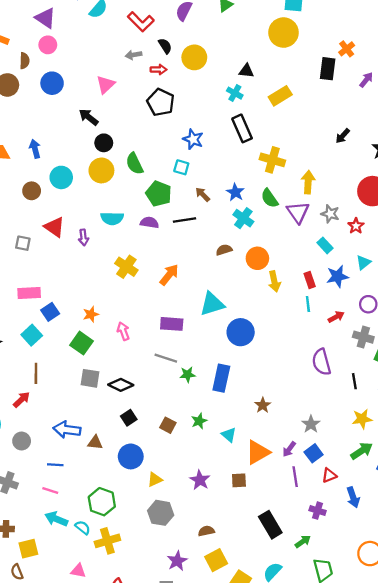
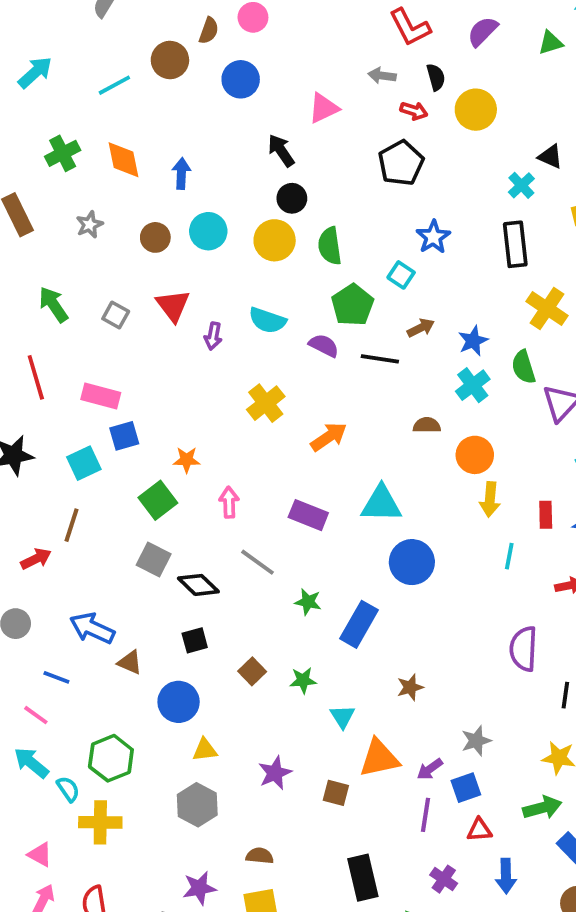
brown arrow: (203, 194) -> (421, 328), turned 91
cyan line: (308, 304) -> (509, 556), moved
gray line: (166, 358) -> (257, 562), moved

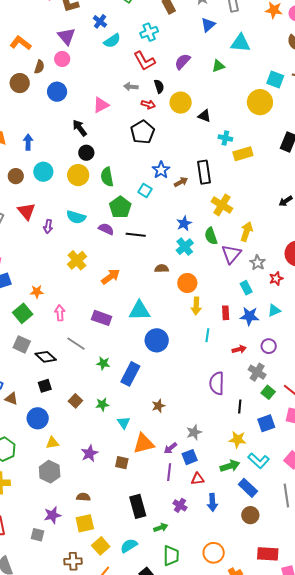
black triangle: (550, 156) -> (204, 116), moved
cyan cross: (521, 185) -> (225, 138), moved, turned -32
brown arrow: (421, 328) -> (181, 182), moved

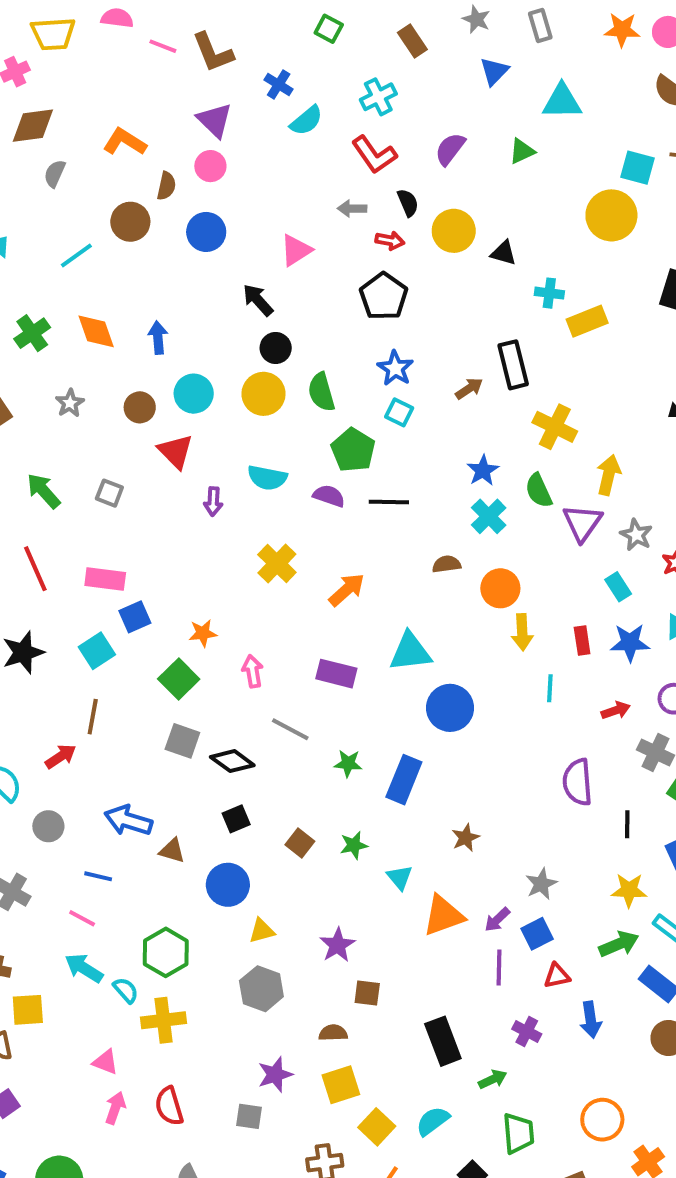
blue star: (161, 170) -> (395, 368), moved
red triangle: (26, 211) -> (175, 451), moved
brown square: (122, 463) -> (367, 993), moved

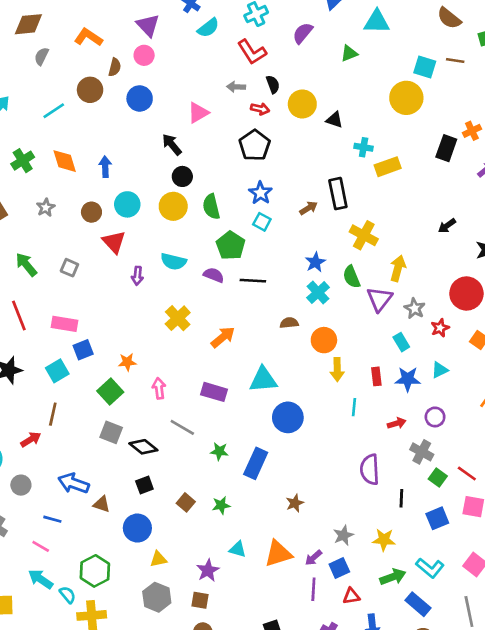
purple semicircle: (450, 149) -> (303, 33), moved
cyan triangle: (400, 877) -> (238, 549), moved, turned -36
yellow star: (629, 890) -> (384, 540), moved
brown square: (367, 993) -> (200, 600), moved

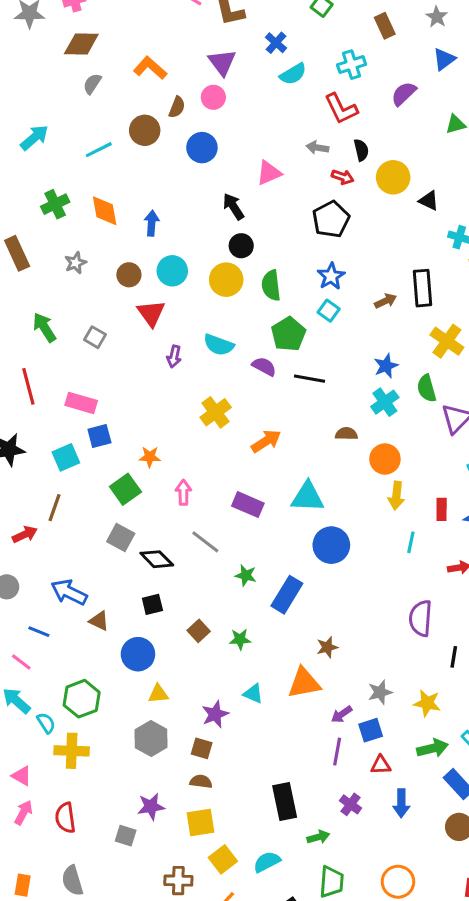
orange triangle: (278, 554) -> (304, 683), moved

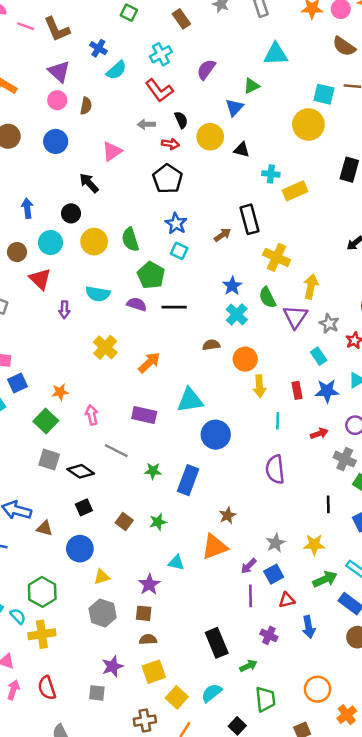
blue triangle: (444, 59) -> (234, 107), moved
brown semicircle: (177, 107) -> (86, 106), moved
black circle: (241, 246) -> (71, 213), moved
purple semicircle: (421, 618) -> (275, 469), moved

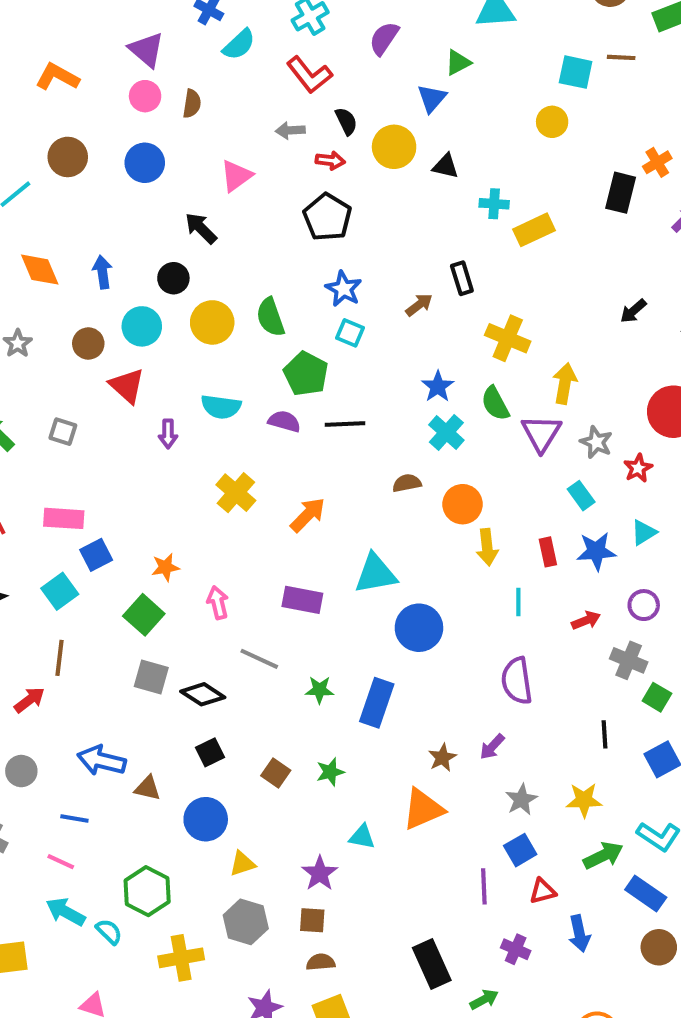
yellow circle: (308, 124) -> (552, 122), size x0.6
black rectangle: (249, 219) -> (462, 278), size x0.7
purple arrow: (249, 566) -> (492, 747), moved
yellow cross: (42, 634) -> (181, 958), moved

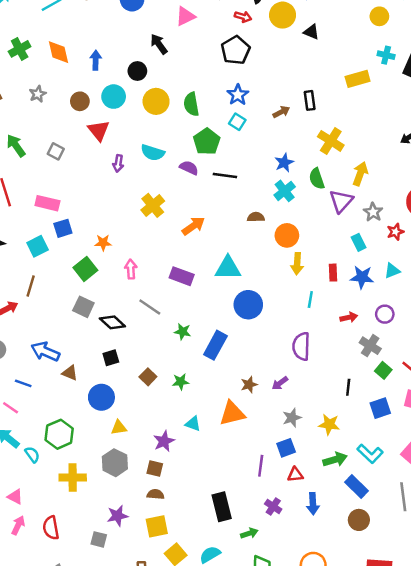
cyan cross: (494, 204) -> (386, 55), moved

